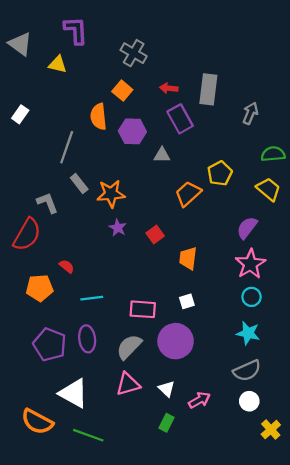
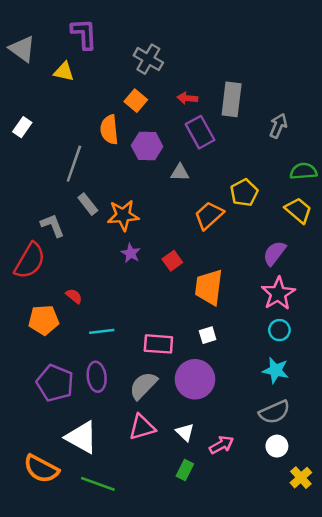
orange trapezoid: (188, 258) -> (209, 287), size x1.4

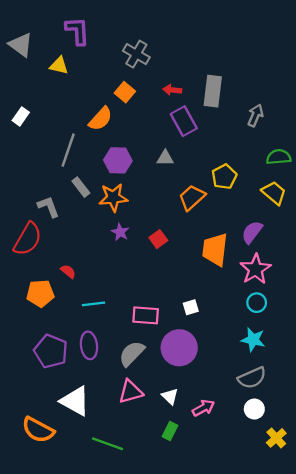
orange semicircle: (109, 130) -> (101, 119), turned -132
purple hexagon: (147, 146) -> (118, 160), moved
orange trapezoid: (209, 287) -> (215, 249), moved
green line: (98, 484) -> (107, 444), moved

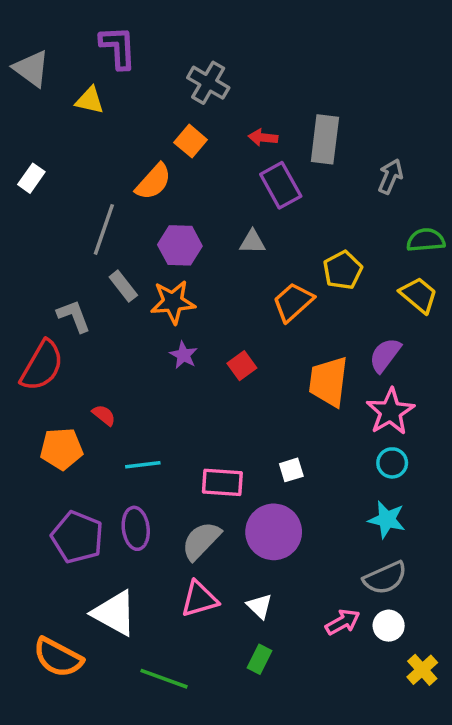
pink arrow: (203, 408) -> (343, 622), moved

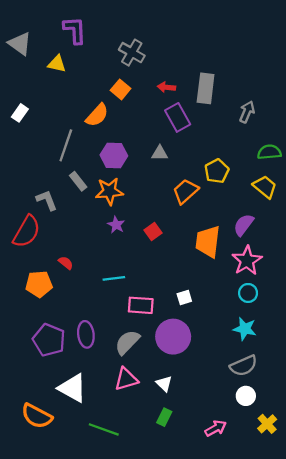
cyan line: (143, 465) -> (114, 278), moved
pink arrow: (343, 622) -> (216, 428), moved

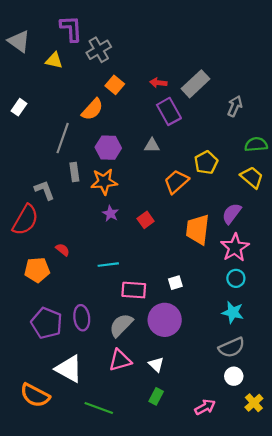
gray cross: (132, 53) -> (99, 50), moved, turned 30
gray rectangle: (206, 88) -> (195, 84), turned 40
gray rectangle: (78, 181) -> (74, 172), turned 30

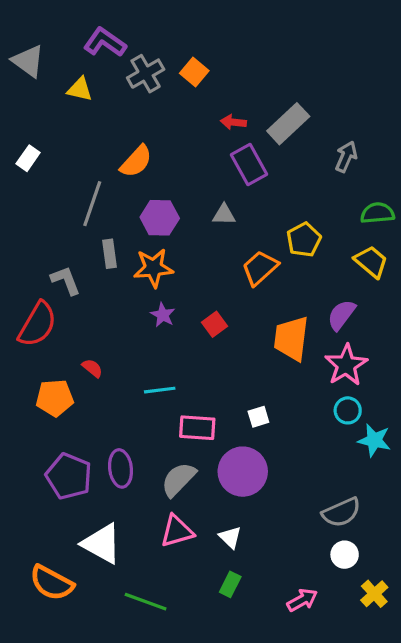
purple L-shape: (71, 29) -> (105, 42), turned -52
orange square: (115, 85) -> (194, 72), moved
cyan star: (233, 312) -> (374, 440), moved

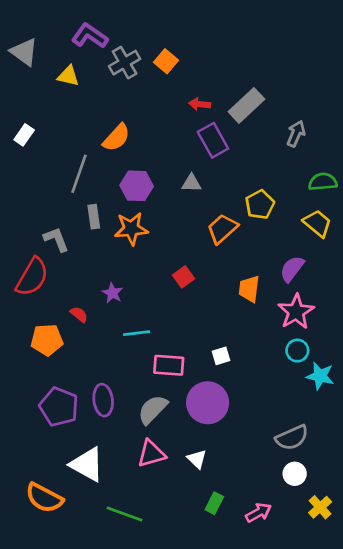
purple star: (163, 315) -> (113, 293), moved
orange trapezoid: (291, 338) -> (249, 289), size x0.7
green rectangle: (230, 584) -> (214, 503), moved

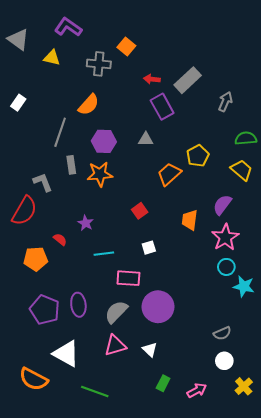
gray cross: (125, 63) -> (99, 64), moved, turned 35
white square: (221, 356) -> (149, 248), moved
gray semicircle: (292, 438) -> (222, 333), size x0.7

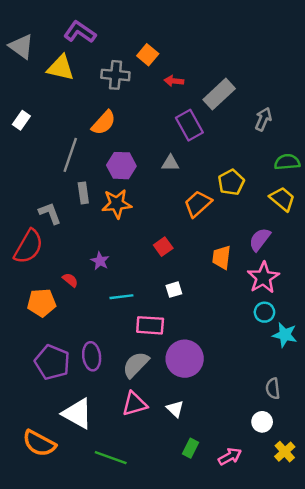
yellow triangle: (52, 58) -> (61, 68), size x1.4
red arrow: (152, 79) -> (174, 81), moved
gray semicircle: (222, 333) -> (273, 388), moved, turned 108

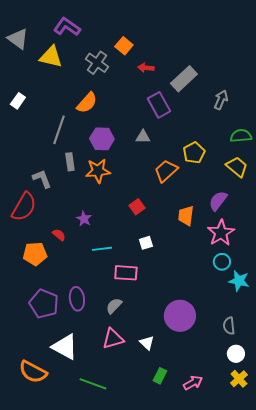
gray cross: (115, 75) -> (97, 63), turned 30
purple circle: (185, 359) -> (180, 316), moved
gray semicircle: (136, 365) -> (114, 306), size x0.7
white circle: (262, 422) -> (236, 354), moved

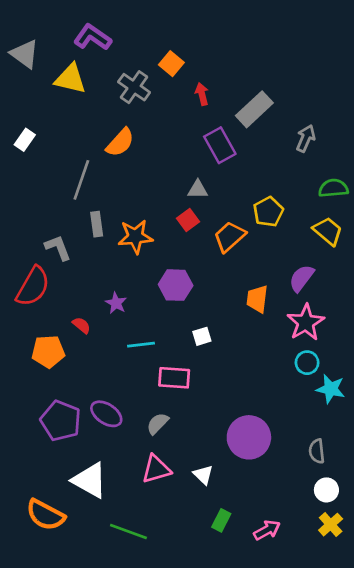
red arrow: (146, 68) -> (202, 94), turned 70
purple hexagon: (102, 139) -> (176, 285), moved
red square: (137, 207) -> (188, 220), moved
purple ellipse: (77, 299) -> (106, 414), turned -50

